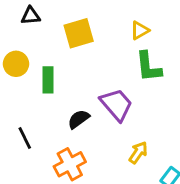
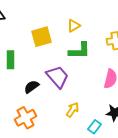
yellow square: (79, 33) -> (42, 37), moved
green L-shape: (148, 67) -> (80, 51), turned -85

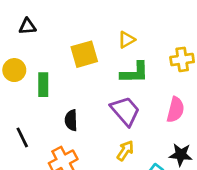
purple trapezoid: (58, 77) -> (125, 111), moved
black semicircle: (32, 87) -> (71, 120), turned -56

